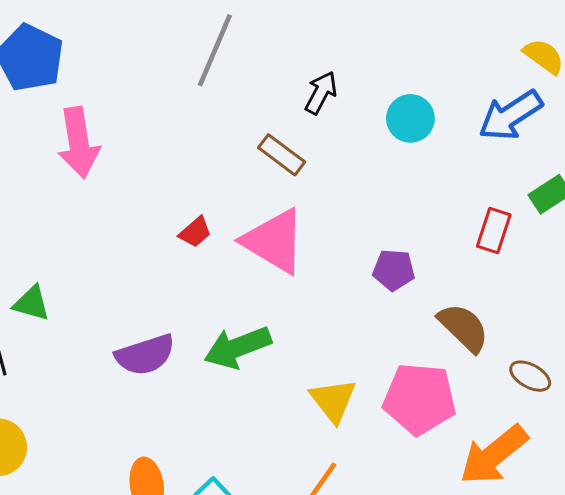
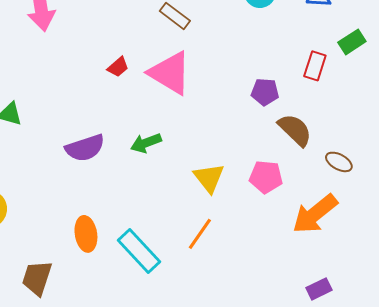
purple pentagon: (394, 270) -> (265, 92), moved
green arrow: (238, 347) -> (146, 143), size x0.7
pink pentagon: (420, 399) -> (266, 177), size x0.7

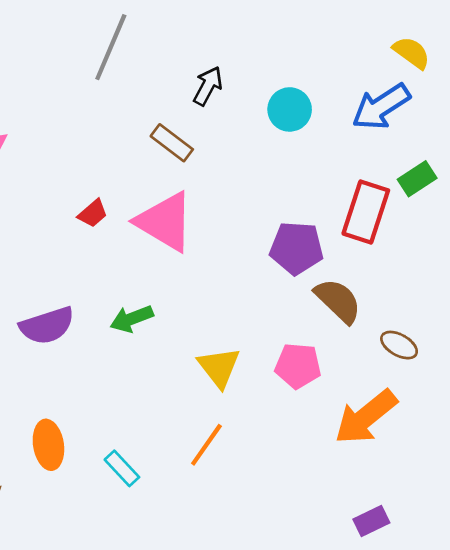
red rectangle: (315, 66) -> (366, 212), size x1.5
purple pentagon: (265, 92) -> (297, 248), size x1.4
cyan rectangle: (139, 251) -> (122, 468), size x0.6

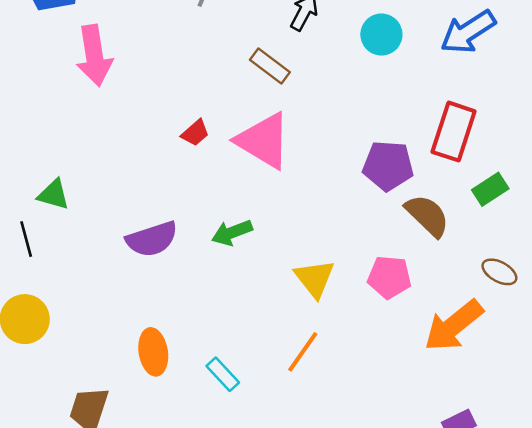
green rectangle: (417, 179) -> (490, 189), moved
brown ellipse: (399, 345) -> (499, 272), moved

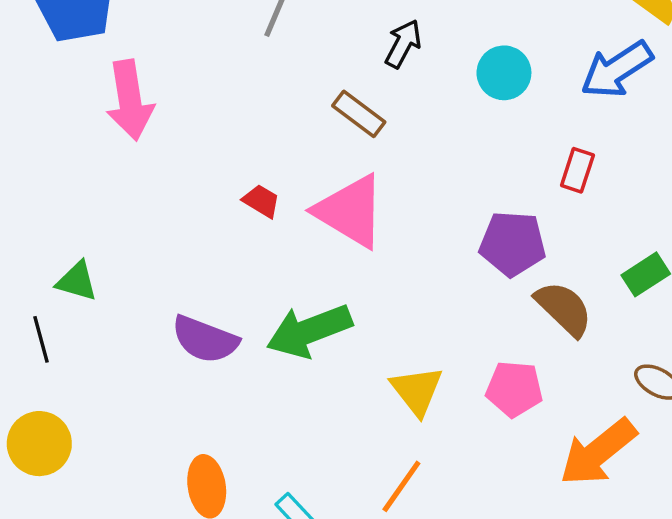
red rectangle: (454, 132) -> (577, 170), moved, size x0.6
red trapezoid: (195, 133) -> (261, 201), turned -108
green arrow: (232, 233) -> (309, 331), size x1.6
purple semicircle: (152, 239) -> (205, 339), turned 39

